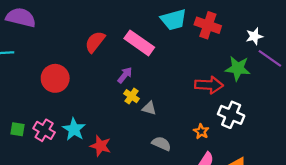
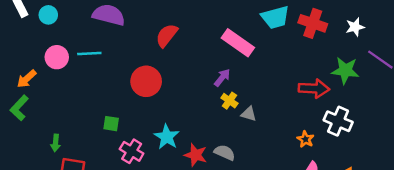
white star: (254, 36) -> (355, 27), moved
red semicircle: (95, 42) -> (167, 35), moved
green square: (18, 129) -> (111, 124), moved
pink cross: (44, 130) -> (132, 151), moved
gray semicircle: (161, 144) -> (225, 153), moved

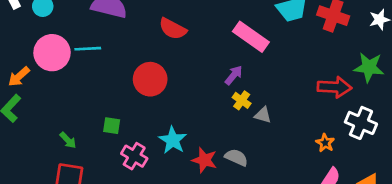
red semicircle: (167, 35) -> (173, 29), turned -100
pink circle: (57, 57) -> (52, 53), size x1.4
green arrow: (56, 143) -> (68, 140), moved, turned -49

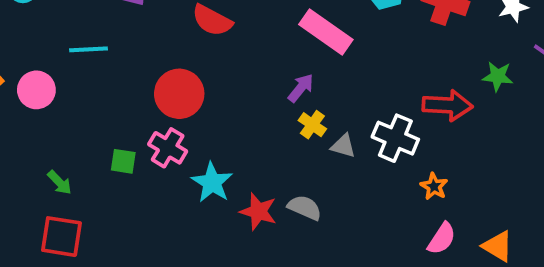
pink circle: (52, 53) -> (36, 90), moved, size x0.7
green star: (369, 67) -> (498, 76), size x0.7
white cross: (361, 123) -> (395, 138), moved
pink cross: (134, 156) -> (168, 148), moved

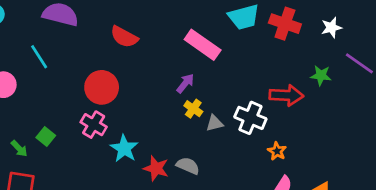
cyan line: (89, 49) -> (39, 57), turned 60
gray triangle: (343, 146) -> (215, 123), turned -30
green square: (123, 161) -> (46, 137), moved, turned 30

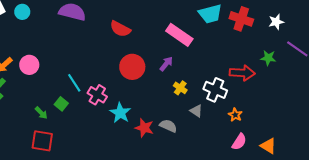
cyan line: (39, 57) -> (74, 83), moved
red circle: (102, 87) -> (132, 67), moved
yellow cross: (193, 109) -> (180, 88), moved
gray triangle: (215, 123) -> (196, 111), moved, turned 48

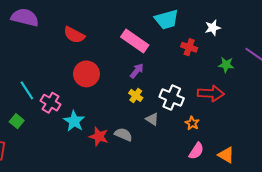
red cross: (241, 19) -> (189, 47), moved, size x0.7
white star: (276, 22) -> (213, 28), moved
purple arrow: (166, 64) -> (137, 71), moved
red arrow: (242, 73) -> (211, 93), moved
green square: (61, 104) -> (17, 121), moved

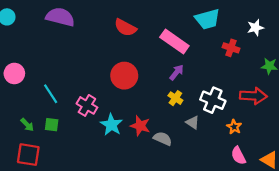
red semicircle: (74, 35) -> (125, 28), moved
cyan line: (27, 90) -> (51, 94), moved
green square: (17, 121) -> (52, 125), turned -32
red star: (99, 137) -> (140, 126), moved
pink semicircle: (196, 151) -> (238, 156), turned 120

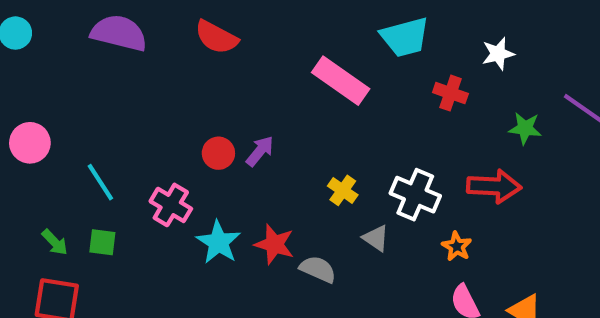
red semicircle: (125, 28) -> (216, 37), moved
purple arrow: (177, 72) -> (260, 151), moved
red circle: (124, 76) -> (218, 153), moved, size x0.6

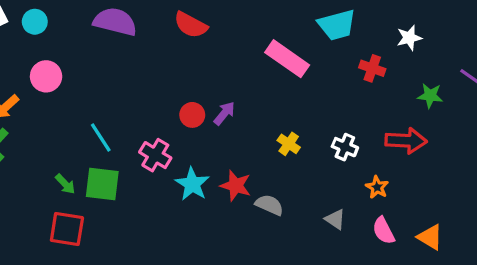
pink circle: (30, 143) -> (46, 76), moved
white cross: (415, 195) -> (345, 147), size x0.7
gray triangle: (376, 238) -> (335, 219), moved
green square: (102, 242) -> (102, 184), size x1.6

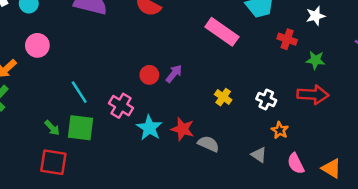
green star: (430, 96) -> (315, 60), moved
orange star: (377, 187) -> (280, 130), moved

